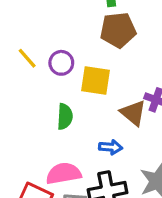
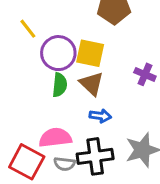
purple circle: (61, 63) -> (58, 53), moved, size x1.5
brown triangle: (133, 113) -> (91, 84), moved

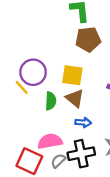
yellow line: (28, 29) -> (22, 87), moved
purple circle: (58, 53) -> (33, 72), moved
gray semicircle: (64, 164) -> (58, 161), turned 133

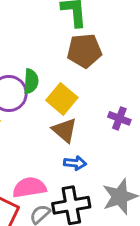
yellow square: (72, 75) -> (62, 99), turned 30
green semicircle: (51, 101) -> (31, 81), moved

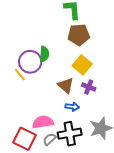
yellow square: (62, 99) -> (82, 65), moved
purple cross: (119, 118) -> (89, 87), moved

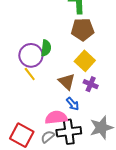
yellow line: (20, 75) -> (30, 74), moved
blue arrow: (72, 107) -> (73, 104), turned 40
pink semicircle: (43, 122) -> (56, 117), moved

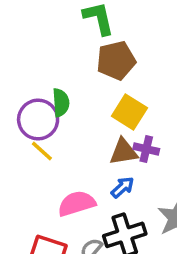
brown triangle: (67, 82) -> (124, 152), moved, turned -42
blue arrow: (73, 104) -> (123, 187), turned -80
pink semicircle: (56, 117) -> (77, 203), moved

